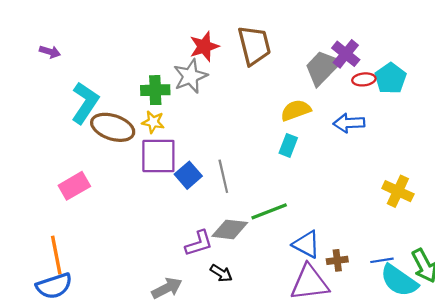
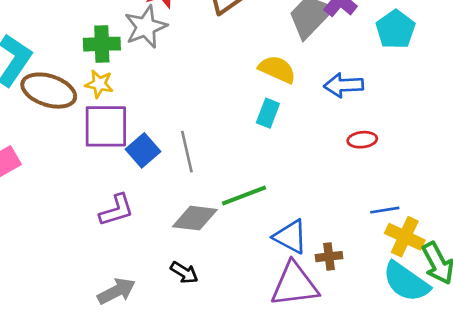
red ellipse: (364, 79) -> (362, 140), moved
yellow semicircle: (296, 110) -> (277, 69), turned 44
yellow cross: (398, 191) -> (405, 237), moved
purple L-shape: (199, 243) -> (116, 210), moved
blue line: (382, 260) -> (385, 210), moved

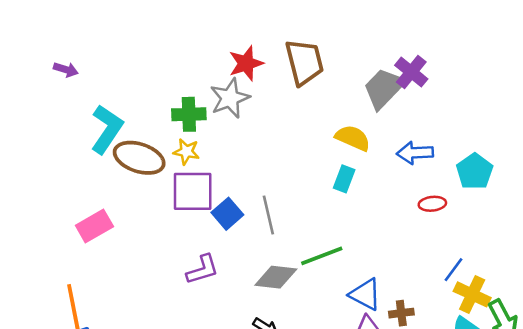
cyan pentagon: (395, 29) -> (475, 171), moved
blue line: (385, 210) -> (453, 270), turned -45

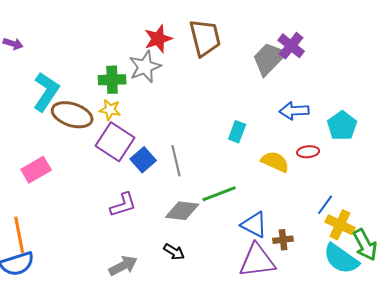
yellow semicircle: (353, 138) -> (275, 162), moved
purple square: (193, 191) -> (115, 142), turned 33

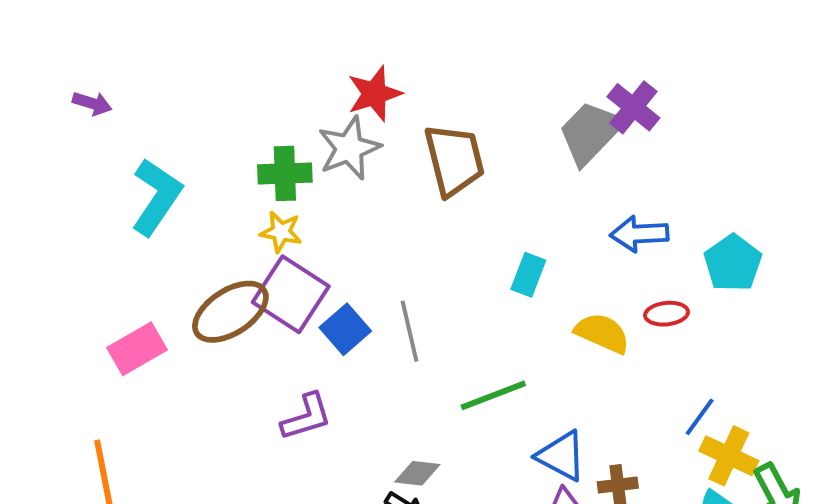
brown trapezoid: (205, 38) -> (454, 160), moved
brown ellipse: (72, 115) -> (230, 312), moved, turned -51
gray diamond: (182, 211) -> (417, 473), moved, size x0.7

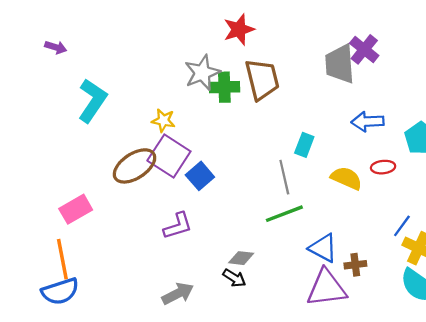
red star: (374, 94) -> (239, 29), moved
gray trapezoid: (591, 133) -> (340, 64), turned -48
green cross: (285, 173) -> (224, 87), moved
gray line: (410, 331) -> (284, 177), moved
pink rectangle: (137, 349) -> (76, 209), moved

